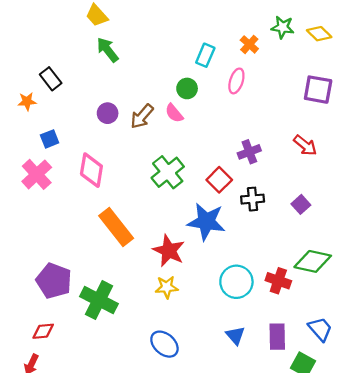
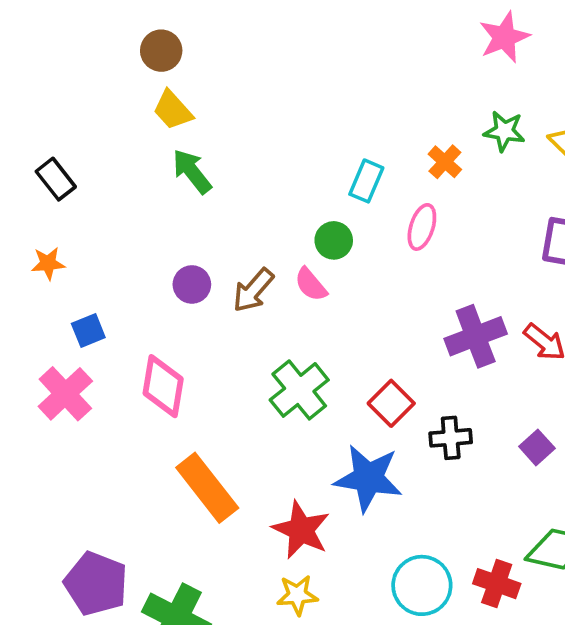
black rectangle: (51, 79) -> (56, 179), moved
purple cross: (249, 152) -> (476, 336), moved, size x1.4

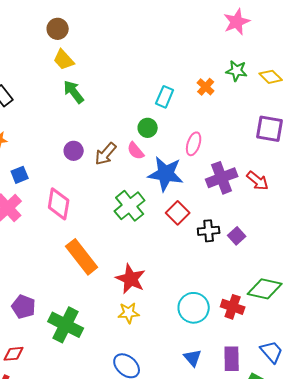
pink ellipse: (422, 227) -> (194, 144), moved
purple square: (537, 447) -> (237, 236), moved
blue star: (368, 478) -> (166, 174), moved
purple pentagon: (96, 584) -> (24, 307), size x0.7

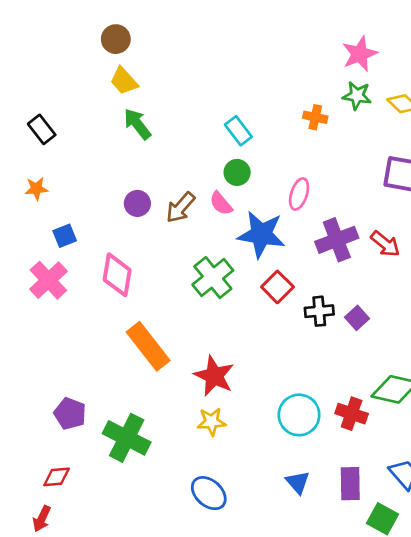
pink star: (237, 22) -> (360, 54), moved
orange cross: (206, 87) -> (315, 117), turned -30
cyan rectangle: (165, 97) -> (238, 131), moved, turned -60

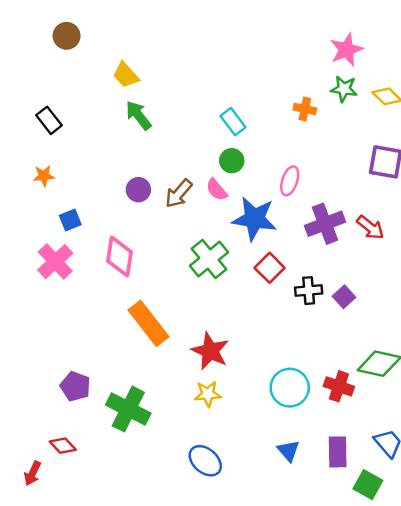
brown circle: (116, 39) -> (67, 36), moved
red diamond: (57, 477) -> (63, 446), turned 52
red arrow: (42, 519) -> (32, 473), moved

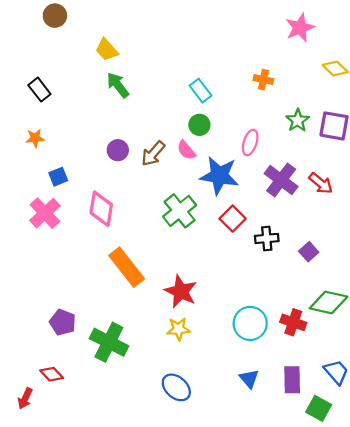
green star: (344, 89) -> (298, 120), moved, turned 30
purple cross: (325, 224) -> (281, 180), turned -32
purple square: (344, 297) -> (309, 252), moved

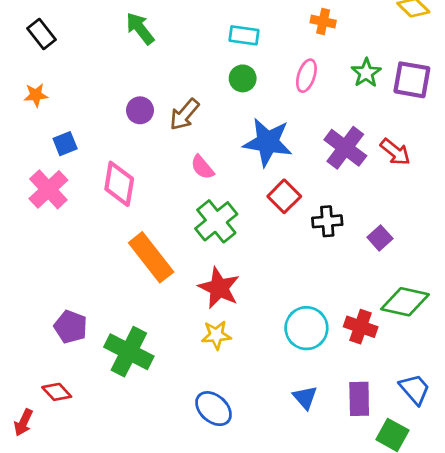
cyan rectangle: (201, 91) -> (244, 35), turned -45
pink ellipse: (250, 142) -> (306, 76), moved
pink semicircle: (186, 150) -> (202, 167), moved
green cross: (180, 211) -> (216, 221), moved

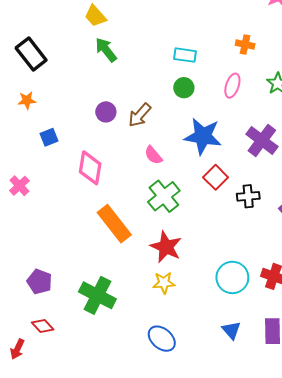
black rectangle: (41, 34) -> (31, 54), size x1.4
pink cross: (48, 189) -> (19, 186), moved, size x0.7
purple pentagon: (71, 327) -> (39, 282), moved

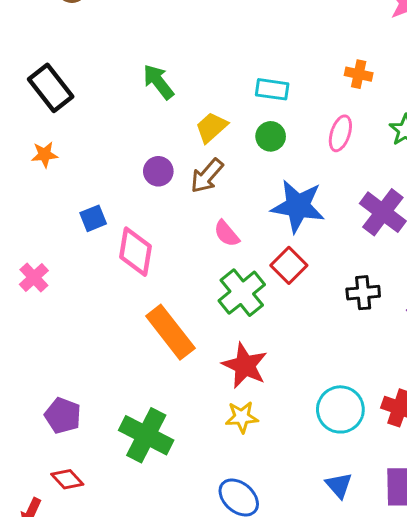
yellow trapezoid: (95, 16) -> (211, 127), moved, turned 90
blue square: (49, 137) -> (93, 218), moved
red square: (216, 177) -> (289, 265), moved

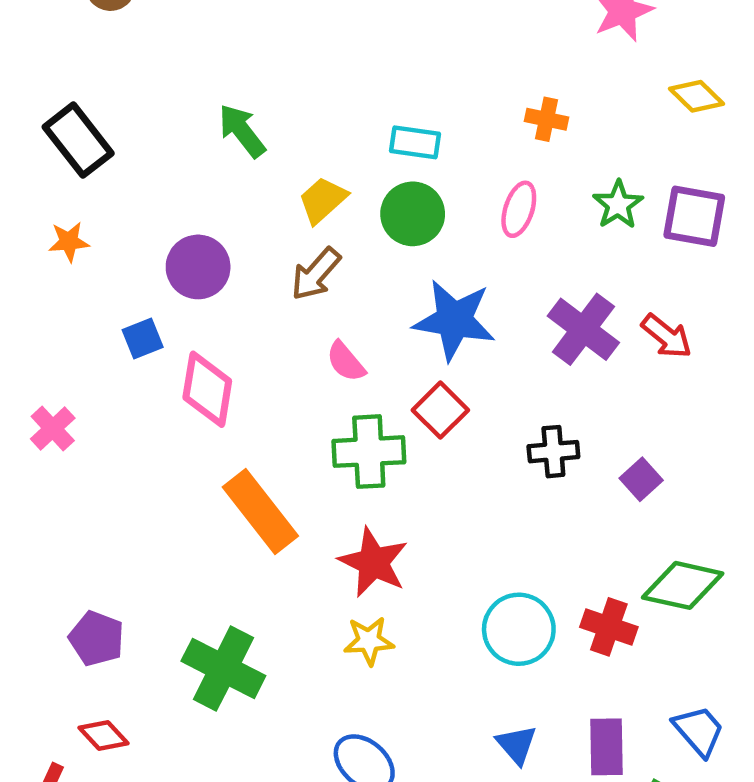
green circle: (271, 136) -> (413, 214), size x1.4
purple circle: (158, 171) -> (198, 267), moved, size x1.4
green cross: (242, 293) -> (369, 452), turned 36

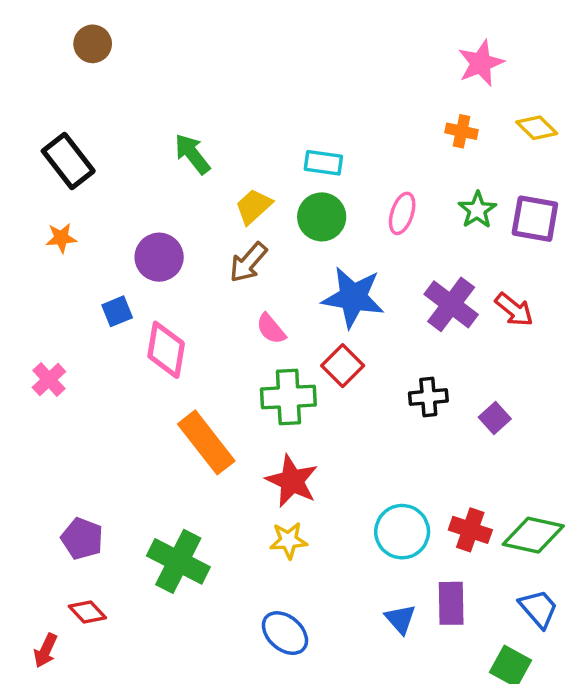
orange cross: (547, 119) -> (462, 131), moved
green diamond: (683, 585) -> (533, 535), moved
purple rectangle: (607, 747) -> (451, 603), moved

